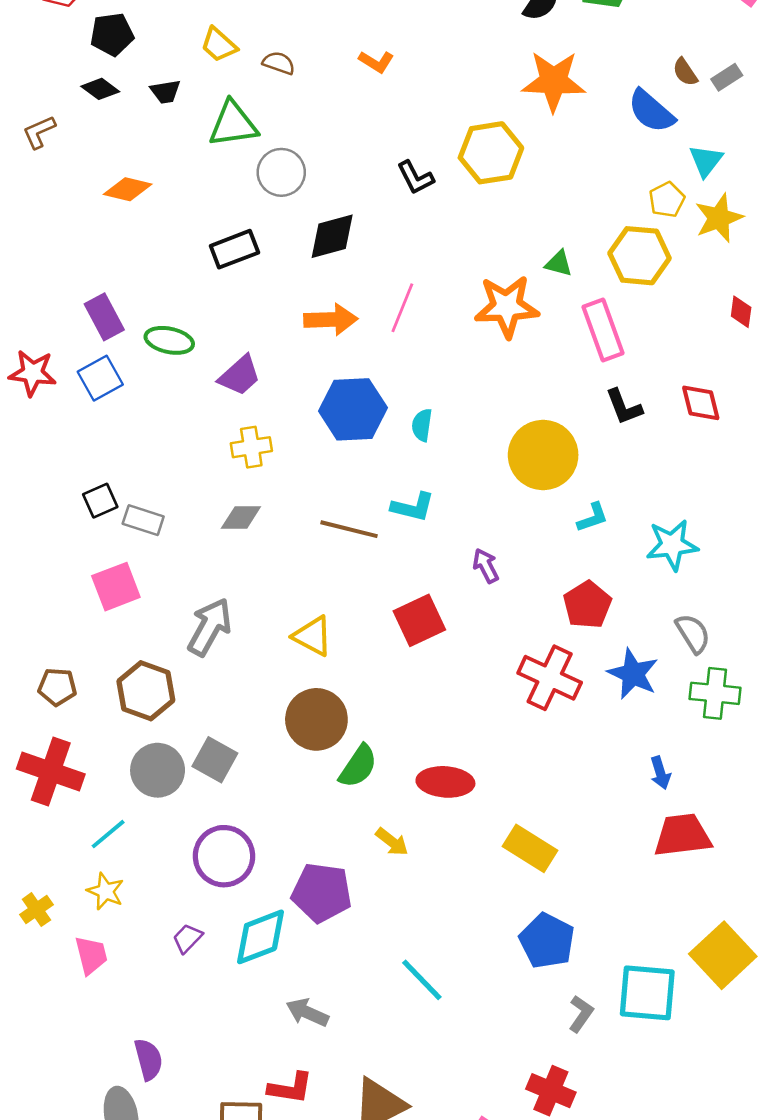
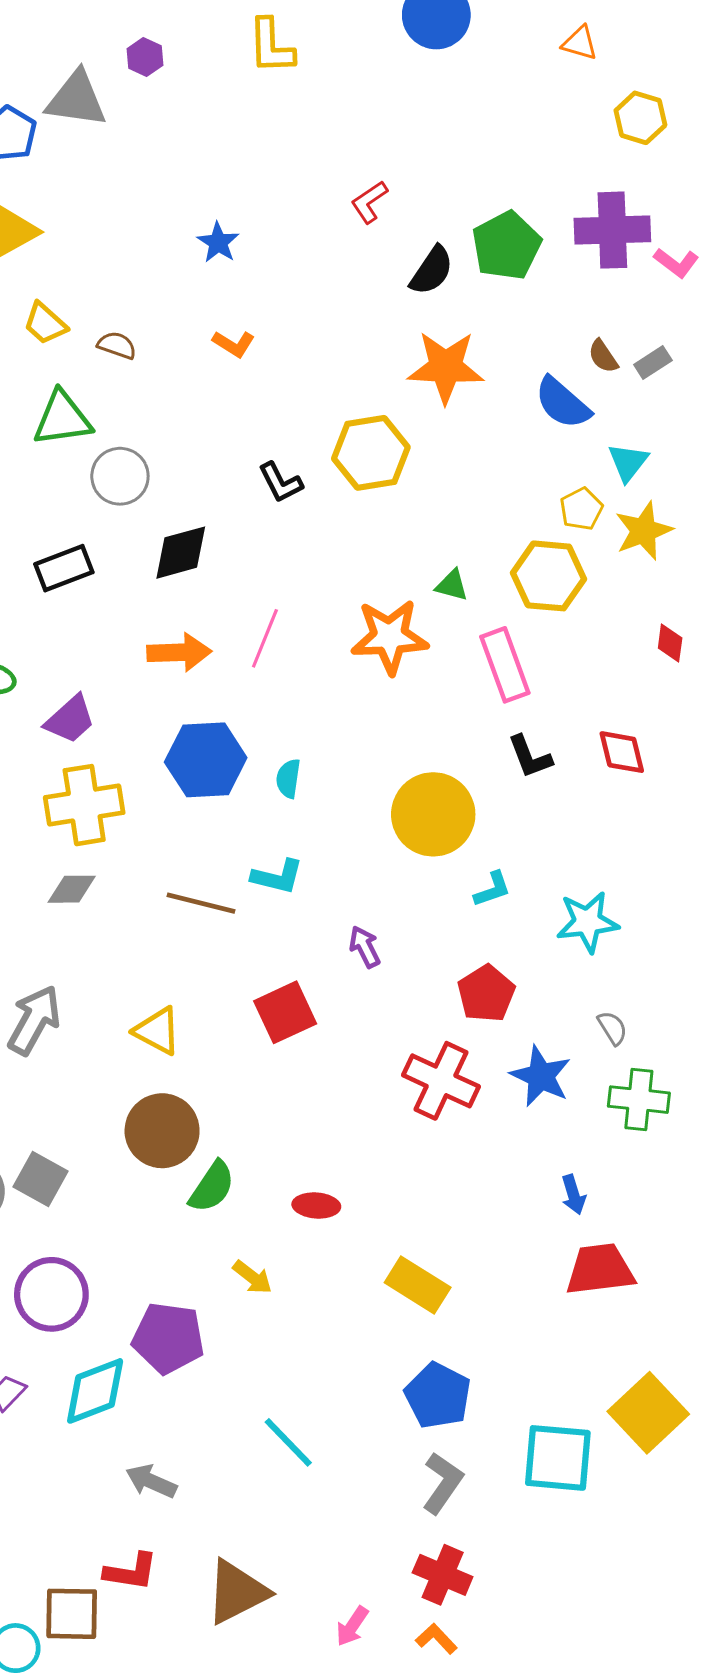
yellow cross: (251, 447) -> (84, 805), size x1.6
gray semicircle: (693, 633) -> (612, 1028), size x0.7
red ellipse: (445, 782) -> (316, 1206), size x0.7
gray L-shape: (581, 1014) -> (443, 1483), moved, size x1.4

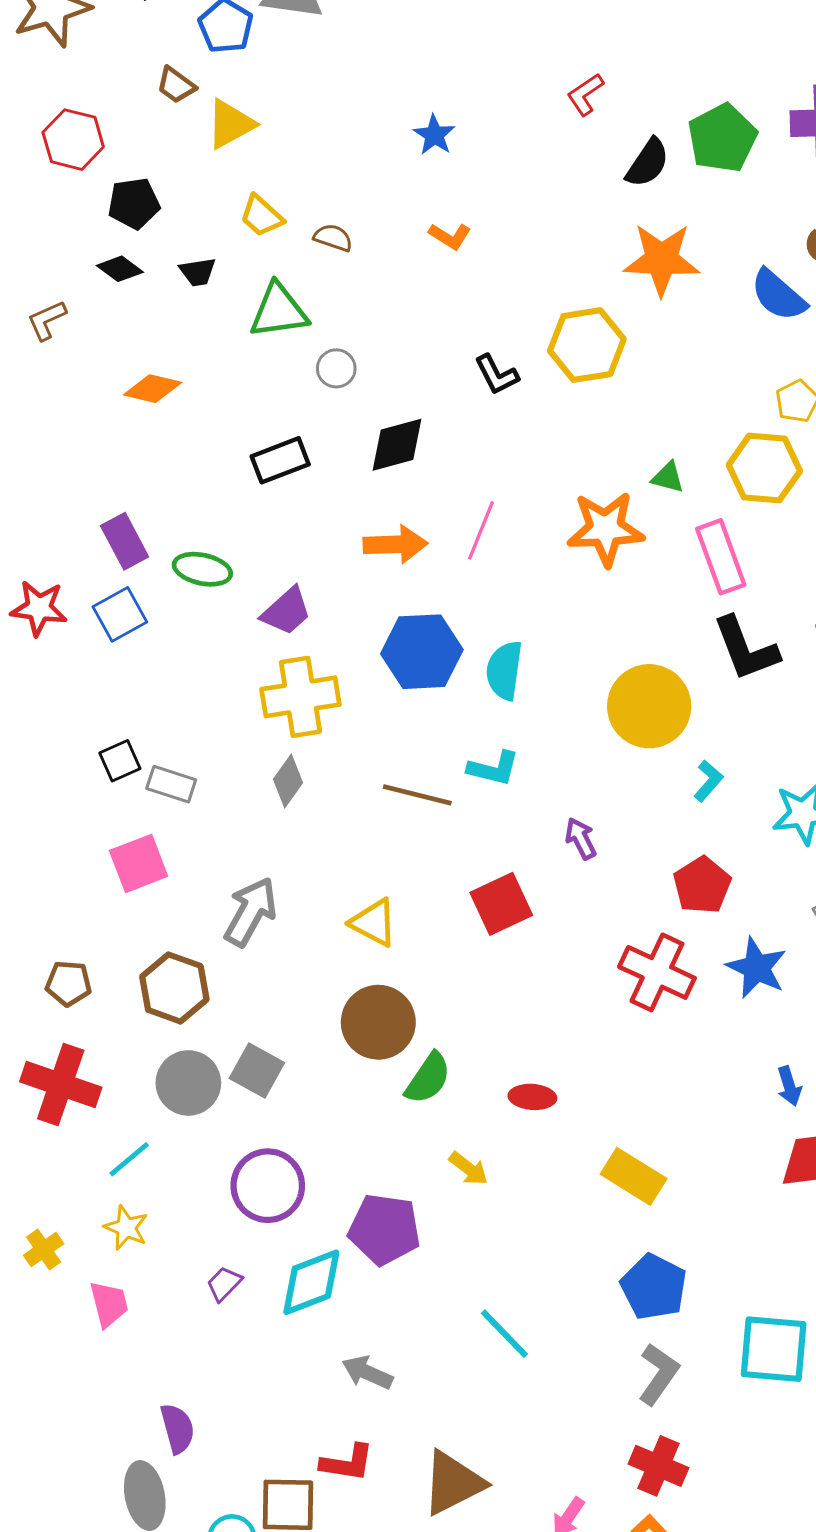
gray circle: (120, 476) -> (336, 368), size x0.7
black L-shape: (530, 757) -> (746, 649), size x1.5
cyan semicircle: (288, 779) -> (504, 670), size x1.5
gray diamond: (72, 889) -> (288, 781), turned -54
cyan L-shape: (492, 889) -> (708, 781), turned -30

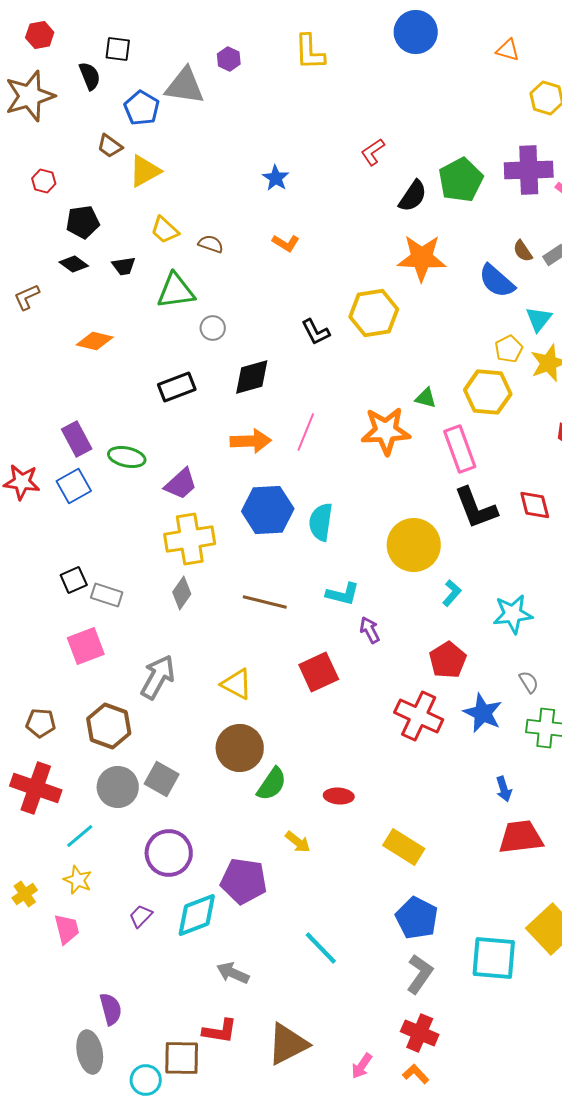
red hexagon: (73, 140) -> (44, 181), size x0.6
cyan L-shape: (493, 768) -> (343, 594), moved

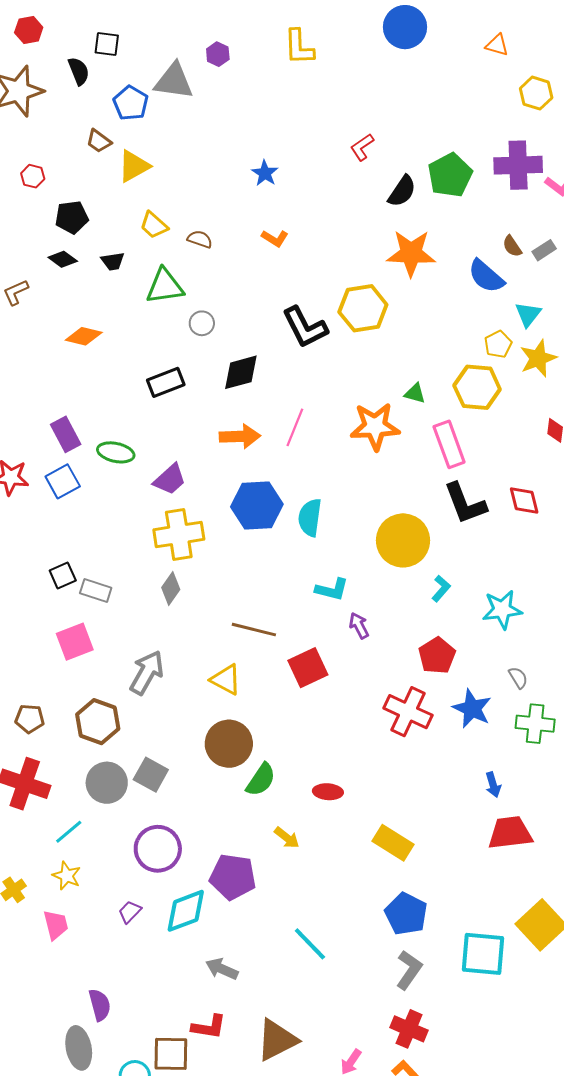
black L-shape: (316, 332) -> (305, 327), size x1.6
brown line: (265, 602) -> (254, 630), moved

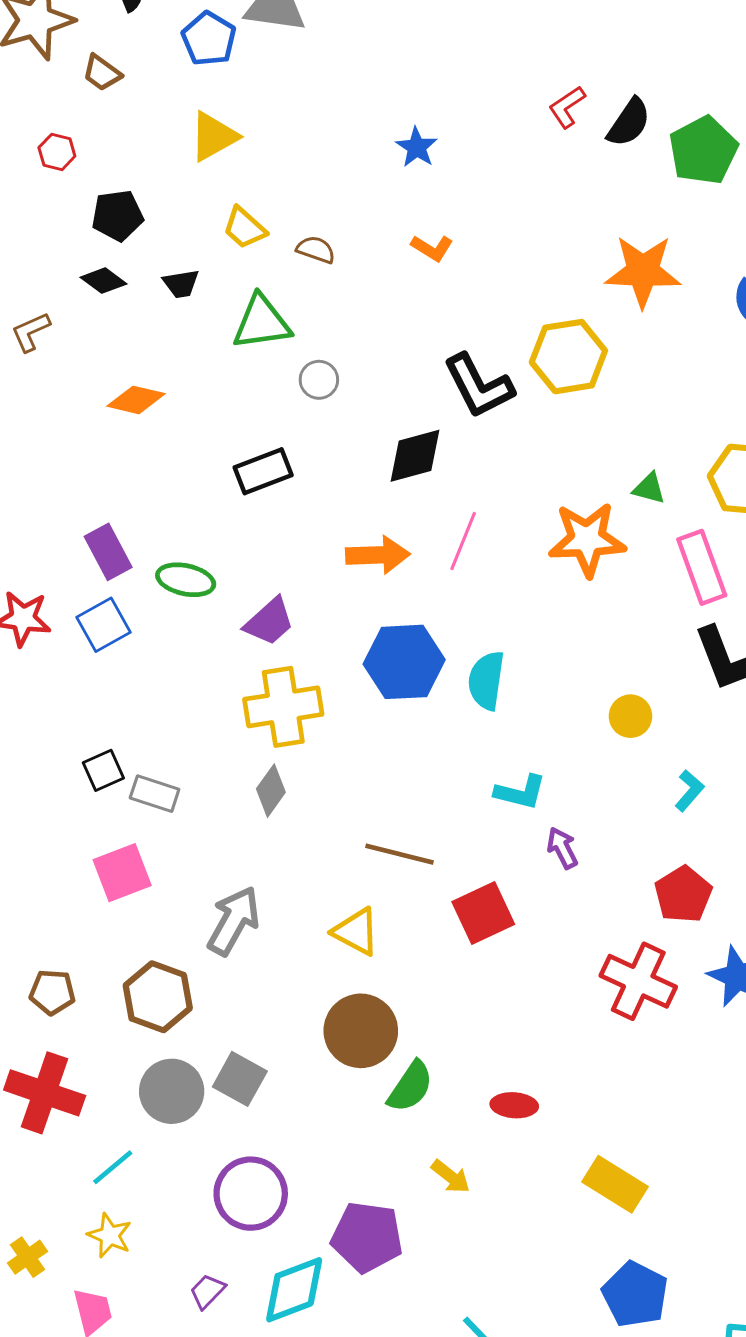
brown trapezoid: (99, 141) -> (102, 73), moved
black semicircle: (402, 191) -> (629, 122), moved
black diamond: (241, 372) -> (415, 456), moved
yellow circle: (403, 540) -> (630, 716), size x0.5

